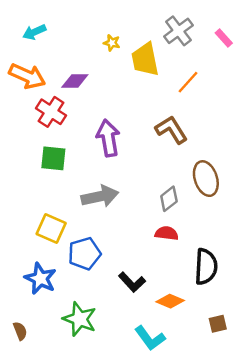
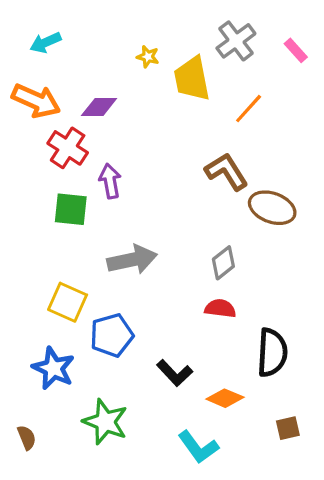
purple arrow: (108, 138) -> (110, 181), moved, size x0.7
brown ellipse: (206, 179) -> (272, 208), moved, turned -52

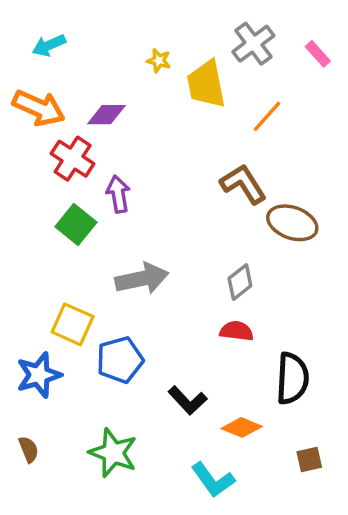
green square: (71, 209) -> (76, 225), turned 33
blue star: (53, 368) -> (39, 375), moved, turned 30
brown semicircle: (27, 438) -> (29, 449), moved

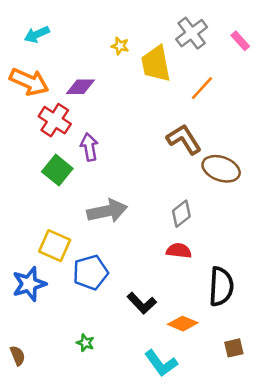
brown semicircle: (29, 449) -> (18, 356), moved
green star: (113, 453) -> (85, 343), size x0.5

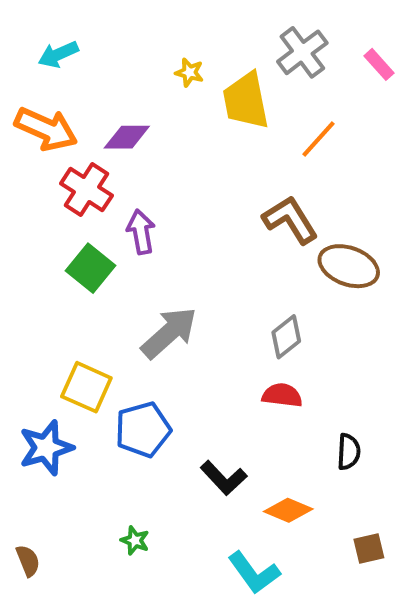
gray arrow: (107, 211) -> (169, 333), turned -30
black semicircle: (221, 287) -> (349, 452), size x0.6

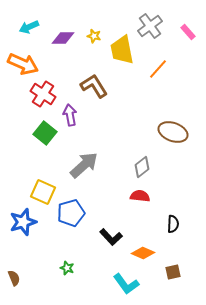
purple diamond: (127, 137) -> (63, 38), moved
brown L-shape: (290, 220) -> (94, 86), moved
brown square: (369, 549) -> (173, 272), moved

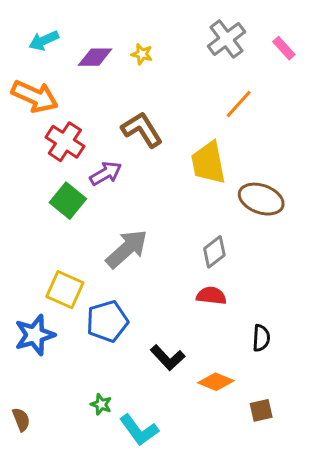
yellow trapezoid: (122, 50) -> (208, 163), moved
purple arrow: (70, 115) -> (106, 173), turned 70
cyan L-shape: (126, 284) -> (139, 430), moved

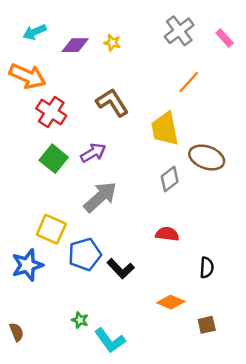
purple arrow: (106, 173) -> (93, 153), moved
gray diamond: (214, 252) -> (170, 179), moved
black L-shape: (168, 358) -> (121, 269), moved

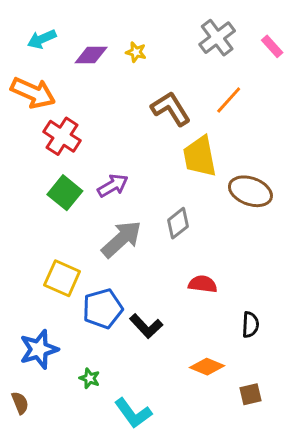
brown L-shape: (112, 102) -> (171, 109), moved
gray diamond: (170, 179) -> (178, 223), moved
blue star: (27, 265) -> (39, 349), moved
green star: (80, 320) -> (90, 378), moved

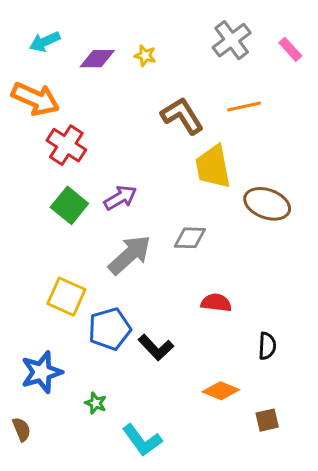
orange line: (229, 100) -> (244, 107), turned 36
gray diamond: (178, 223) -> (190, 238), turned 40

